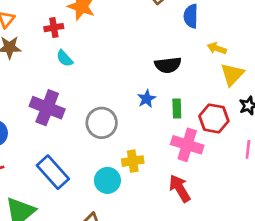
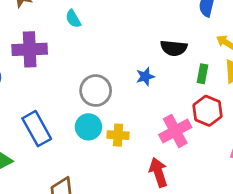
purple cross: (47, 108) -> (30, 49), moved, turned -36
green rectangle: (177, 108) -> (202, 74), moved
pink cross: (187, 145) -> (175, 131), turned 32
cyan circle: (107, 180) -> (88, 127), moved

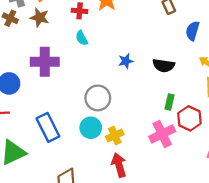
green rectangle: (202, 74) -> (169, 102), moved
blue star: (145, 77) -> (126, 61), moved
yellow cross: (118, 135) -> (115, 135), turned -30
red arrow: (158, 172) -> (119, 165), moved

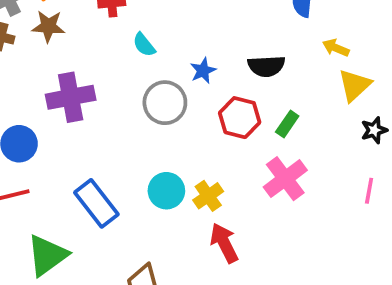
cyan semicircle: (82, 38) -> (144, 45), moved
gray circle: (98, 98) -> (165, 103), moved
green rectangle: (169, 102) -> (287, 124), turned 32
red hexagon: (189, 118) -> (240, 118), moved

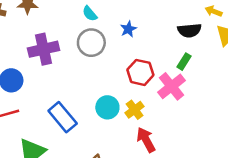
black semicircle: (266, 66) -> (189, 30), moved
gray circle: (165, 103) -> (91, 43), moved
red hexagon: (240, 118) -> (140, 72), moved
pink cross: (285, 179) -> (171, 86), moved

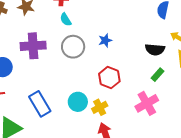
cyan semicircle: (90, 14) -> (66, 20), moved
green rectangle: (184, 62) -> (157, 75), moved
pink cross: (171, 86) -> (147, 103), moved

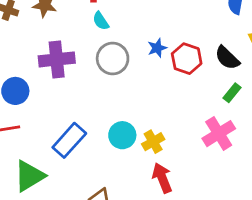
black semicircle: (155, 50) -> (227, 58), turned 42
red hexagon: (109, 78) -> (187, 59), moved
blue rectangle: (40, 104) -> (69, 140), turned 75

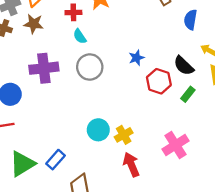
blue star: (157, 48) -> (136, 58), moved
red hexagon: (187, 59) -> (159, 81), moved
pink cross: (219, 134) -> (175, 145), moved
blue rectangle: (69, 140) -> (55, 160), moved, size x0.7

